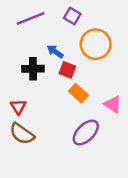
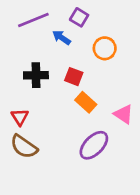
orange circle: (96, 44) -> (105, 48), size x0.7
blue arrow: (55, 52) -> (62, 38), moved

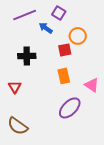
red square: (74, 77) -> (65, 50), moved, turned -32
orange rectangle: (86, 102) -> (64, 76), turned 35
brown semicircle: (24, 147) -> (18, 126), moved

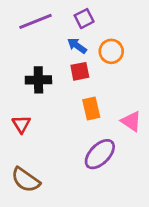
purple square: (59, 13) -> (84, 19), turned 32
blue arrow: (46, 28) -> (77, 46), moved
red square: (65, 50) -> (80, 71), moved

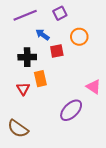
blue arrow: (77, 46) -> (43, 35), moved
orange rectangle: (91, 108) -> (40, 79), moved
red triangle: (21, 124) -> (23, 89), moved

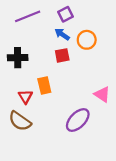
blue arrow: (43, 35) -> (62, 34), moved
black cross: (27, 57) -> (18, 58), moved
brown semicircle: (18, 129) -> (20, 121), moved

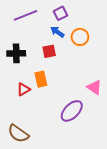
red square: (62, 55) -> (49, 51), moved
red triangle: (25, 97) -> (23, 89), turned 32
brown semicircle: (20, 121) -> (18, 134), moved

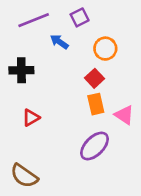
blue arrow: (57, 32) -> (59, 42), moved
red square: (49, 51) -> (94, 78), moved, turned -32
orange rectangle: (41, 79) -> (96, 104), moved

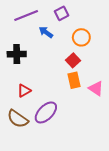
purple ellipse: (94, 146) -> (46, 112), moved
brown semicircle: (24, 176) -> (18, 119), moved

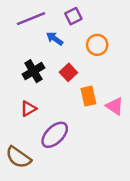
black cross: (17, 54) -> (33, 71), moved, turned -30
red square: (73, 60) -> (68, 72), moved
brown semicircle: (18, 119) -> (18, 157), moved

